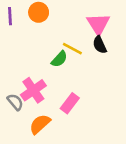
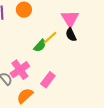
yellow line: (72, 49) -> (50, 38), turned -70

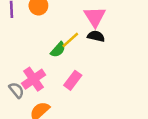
black semicircle: (71, 35) -> (96, 36), turned 128
pink rectangle: (48, 80) -> (73, 80), moved

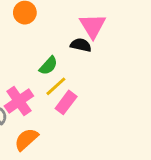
black semicircle: (96, 36) -> (81, 45), moved
yellow line: (70, 40) -> (56, 86), moved

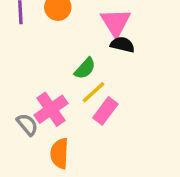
pink triangle: (93, 26) -> (116, 22), moved
orange semicircle: (26, 139) -> (60, 153), turned -45

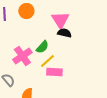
pink cross: (51, 109) -> (22, 56), moved
pink rectangle: (105, 111) -> (54, 72), turned 56

